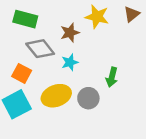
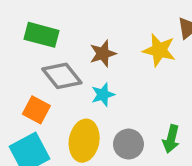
yellow star: (97, 17) -> (159, 50), moved
green arrow: (112, 77) -> (171, 139), moved
yellow ellipse: (56, 96) -> (84, 141), turned -60

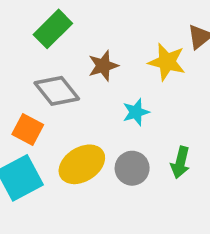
green rectangle: (41, 35) -> (53, 29), moved, turned -60
cyan star: (103, 95) -> (136, 112), moved
yellow ellipse: (84, 141) -> (82, 164), turned 48

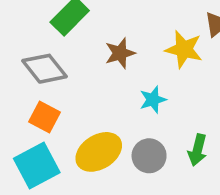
gray diamond: (57, 91) -> (45, 69), moved

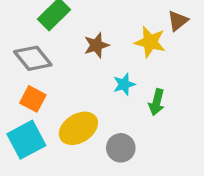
green arrow: (197, 150) -> (157, 102), moved
gray circle: (149, 156) -> (121, 148), moved

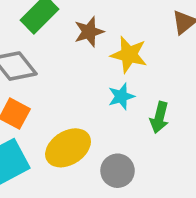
yellow star: (150, 42) -> (129, 55), moved
brown star: (96, 45) -> (89, 32), moved

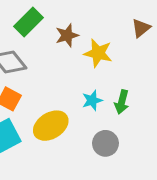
cyan star: (121, 96) -> (92, 100), moved
gray circle: (118, 171) -> (105, 143), moved

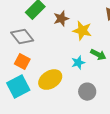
green arrow: (122, 102) -> (98, 55), moved, turned -77

